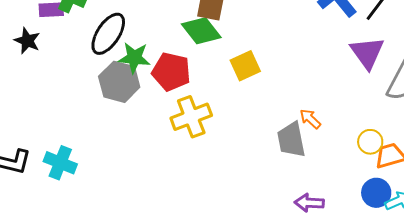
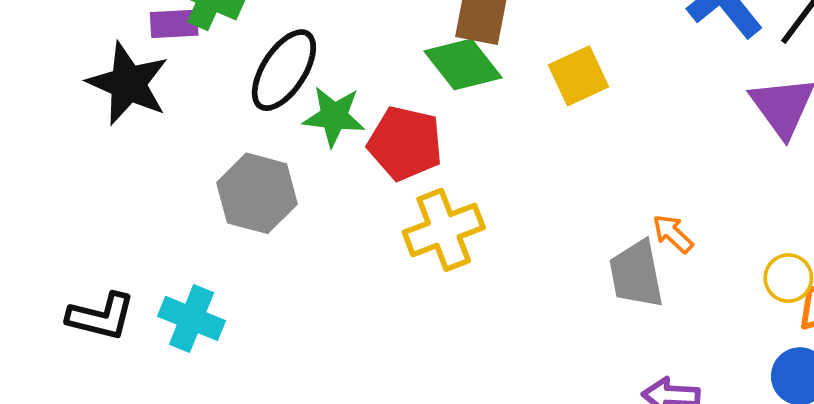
black star: (27, 41) -> (128, 84), size x1.6
yellow square: (245, 66) -> (578, 76), moved
gray hexagon: (119, 82) -> (257, 193), moved

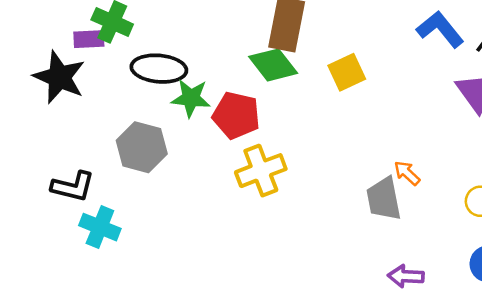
black ellipse: (284, 70) -> (159, 69), turned 62
black L-shape: (101, 317) -> (73, 187), moved

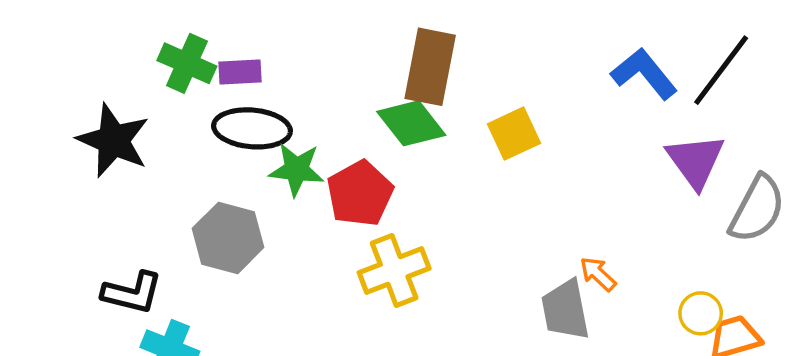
purple rectangle: (89, 39) -> (240, 72), moved
red pentagon: (236, 115) -> (360, 193), turned 30

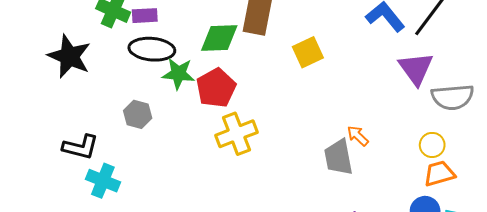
green diamond: (411, 123) -> (219, 38), moved, turned -54
gray semicircle: (757, 209) -> (453, 97), turned 57
gray hexagon: (228, 238) -> (138, 114), size x0.7
yellow circle: (701, 313) -> (432, 145), moved

